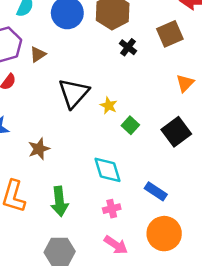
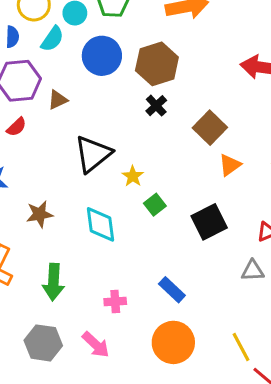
brown square: (170, 34) -> (210, 128), moved, turned -32
black cross: (128, 47) -> (156, 106), moved
cyan diamond: (107, 170) -> (100, 224), moved
pink arrow: (116, 245) -> (96, 345), moved

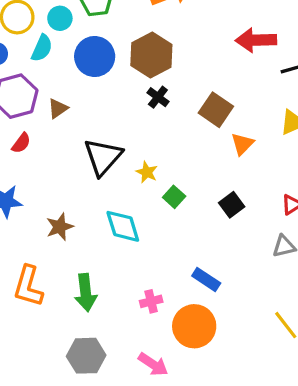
black square: (209, 222) -> (232, 205), size x0.7
orange circle: (173, 342) -> (194, 326), moved
pink arrow: (96, 345) -> (153, 364), moved

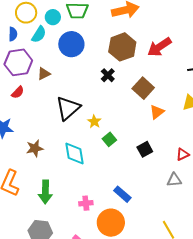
red arrow: (256, 40) -> (159, 47), moved, turned -40
brown hexagon: (151, 55) -> (122, 47), moved

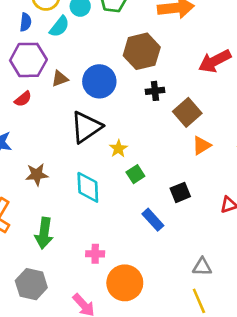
blue circle: (71, 44) -> (99, 81), moved
brown hexagon: (122, 47) -> (142, 51), moved
black cross: (108, 75) -> (155, 91), moved, turned 32
gray triangle: (174, 180) -> (202, 267), moved
blue rectangle: (122, 194) -> (153, 220), moved

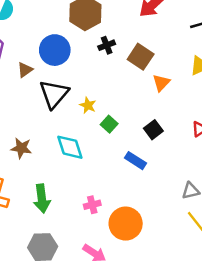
brown triangle: (60, 79) -> (25, 70), moved
brown star: (37, 175) -> (21, 148), turned 30

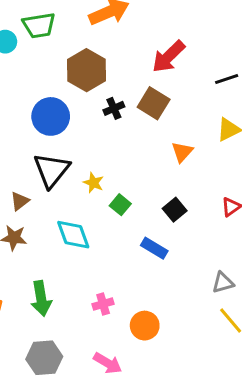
brown square: (141, 57) -> (154, 103), moved
brown triangle: (25, 70) -> (20, 201), moved
orange circle: (126, 224) -> (145, 326), size x0.7

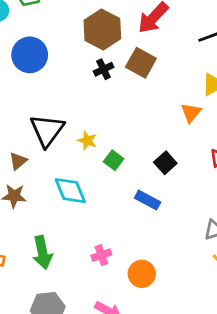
brown hexagon: (87, 70) -> (102, 29), moved
blue circle: (51, 116) -> (30, 55), moved
orange triangle: (182, 152) -> (191, 113), moved

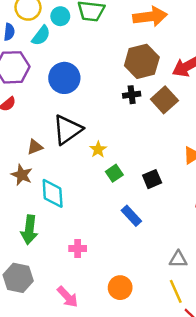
blue circle: (30, 55) -> (64, 78), moved
black square: (165, 163) -> (152, 179), moved
cyan diamond: (70, 191) -> (53, 193), moved
orange circle: (142, 274) -> (120, 288), moved

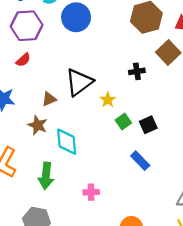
blue circle: (64, 78) -> (76, 17), moved
black cross: (132, 95) -> (137, 71), moved
black square: (152, 179) -> (148, 125), moved

